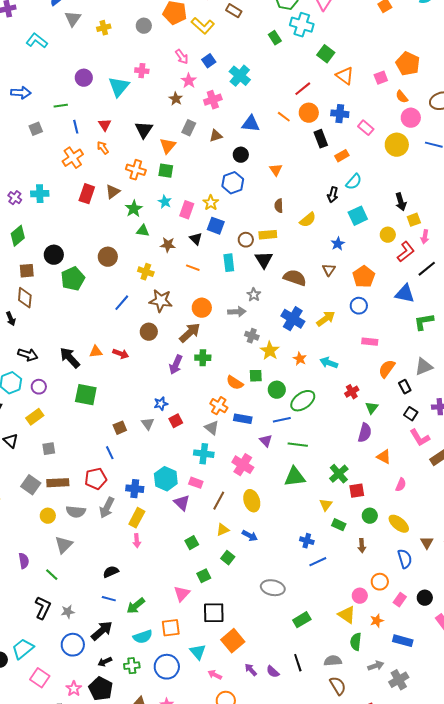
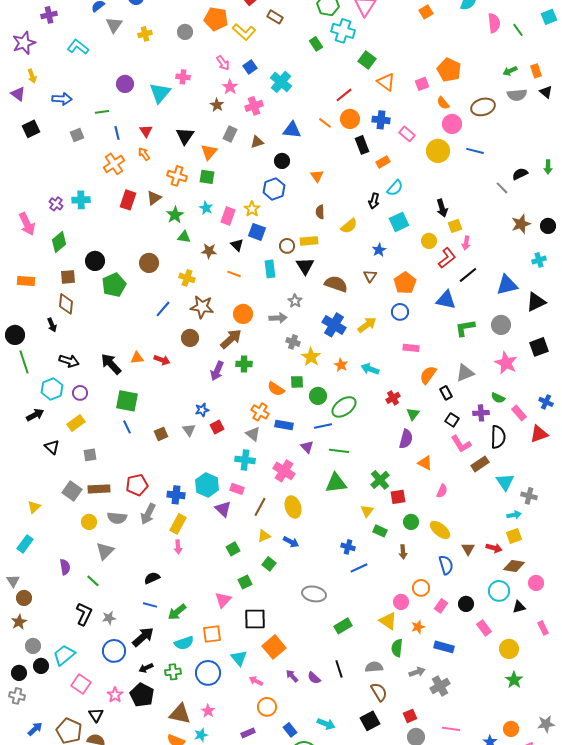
blue line: (110, 453) -> (127, 427), moved

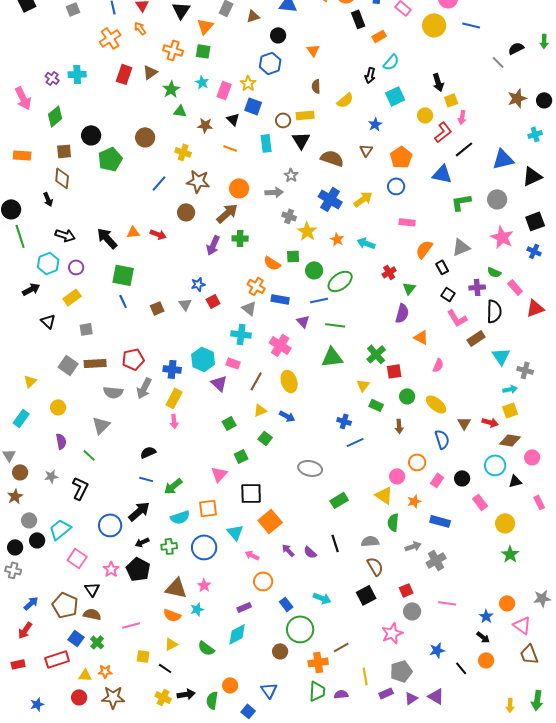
blue cross: (546, 402) -> (534, 251), moved
yellow circle: (89, 522) -> (58, 407), moved
gray star: (109, 618) -> (51, 476), moved

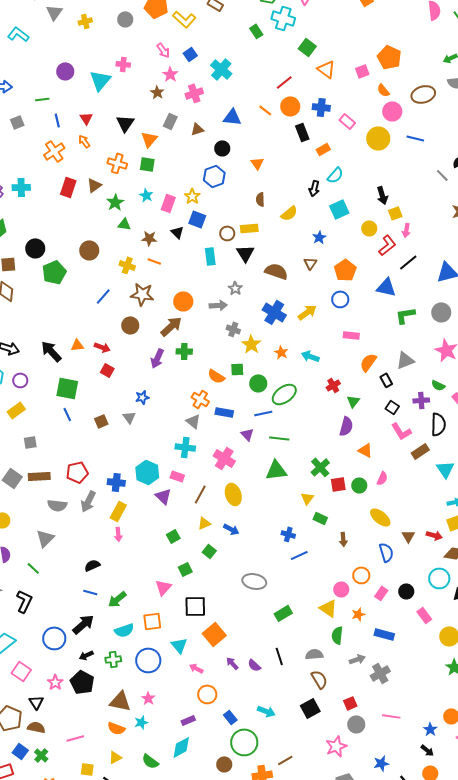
orange line: (230, 148) -> (154, 261), moved
red square: (213, 301) -> (107, 370), moved, turned -32
green circle: (407, 396) -> (359, 485), moved

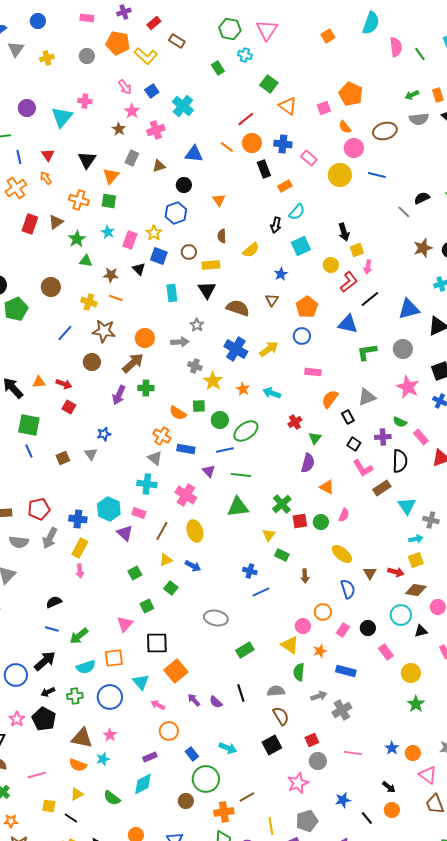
cyan cross: (283, 18) -> (245, 55), size x0.6
brown circle: (227, 233) -> (189, 252), moved
blue star: (430, 729) -> (392, 748), moved

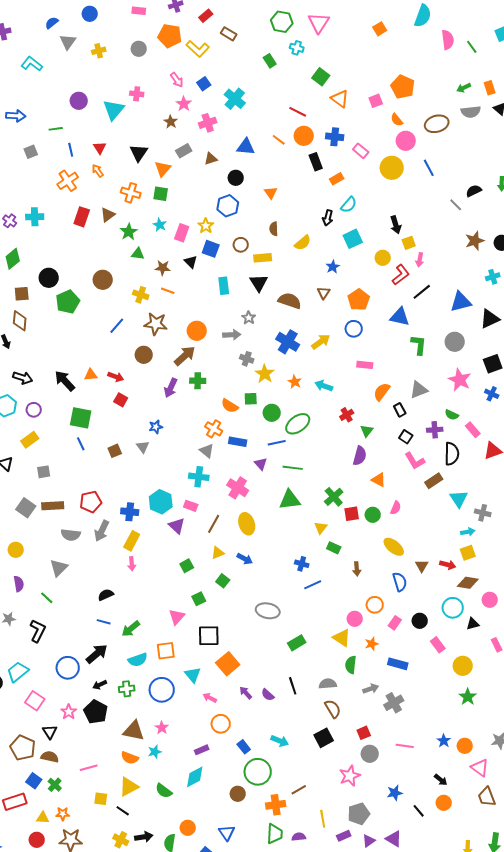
red line: (246, 119) -> (298, 112), turned 66
gray rectangle: (132, 158) -> (184, 151), turned 35
blue line: (377, 175) -> (429, 168), turned 48
green L-shape: (367, 352) -> (419, 345), turned 105
yellow triangle: (77, 794) -> (129, 787), size x1.5

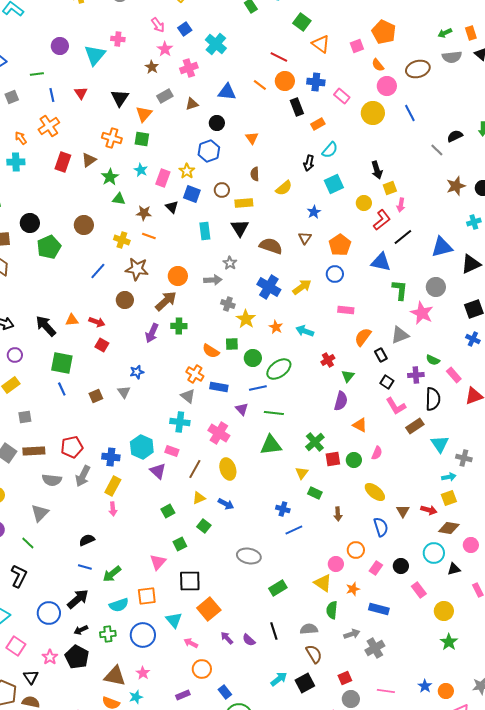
orange arrow: (98, 171) -> (21, 138), moved
pink star: (460, 380) -> (422, 313), moved
cyan arrow: (280, 741) -> (279, 679), moved, turned -60

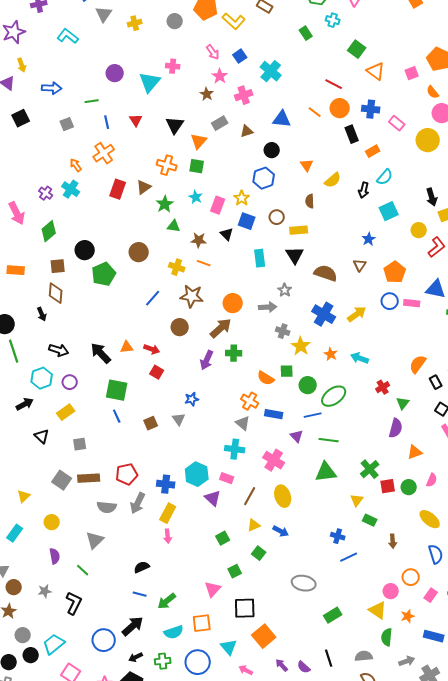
cyan cross: (16, 162) -> (71, 189), turned 36
yellow semicircle: (284, 188) -> (333, 180), moved
pink rectangle: (346, 310) -> (412, 303), moved
orange triangle: (360, 425) -> (415, 452), turned -49

